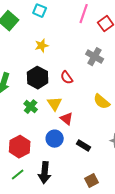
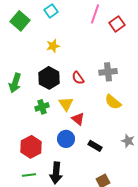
cyan square: (40, 11) -> (51, 11), turned 32
gray cross: (95, 57) -> (108, 72), moved, turned -36
green cross: (31, 107) -> (42, 107), turned 32
green line: (18, 175) -> (29, 175), turned 32

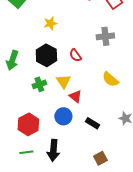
gray cross: (108, 72) -> (105, 36), moved

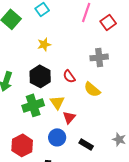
yellow semicircle: (110, 79) -> (92, 89), moved
green cross: (39, 84) -> (33, 105), size x1.5
red triangle: (75, 96) -> (69, 117), turned 32

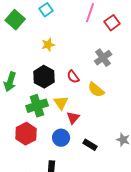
gray cross: (99, 57) -> (103, 58), turned -30
red hexagon: (22, 145) -> (26, 134), moved

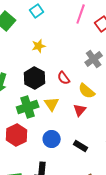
red triangle: (73, 118) -> (80, 110), moved

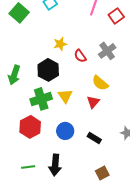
yellow star: (39, 46) -> (60, 44), moved
red semicircle: (64, 78) -> (80, 56), moved

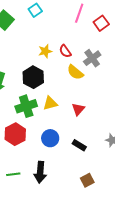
red semicircle: (80, 56) -> (65, 51), moved
yellow semicircle: (100, 83) -> (75, 72), moved
yellow triangle: (65, 96) -> (50, 103), turned 49

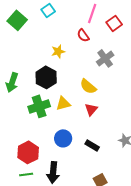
red semicircle: (65, 51) -> (83, 35), moved
yellow semicircle: (75, 72) -> (88, 86), moved
red hexagon: (15, 134) -> (28, 152), moved

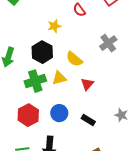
gray cross: (105, 58) -> (108, 43), moved
yellow semicircle: (88, 86) -> (74, 59), moved
red hexagon: (28, 152) -> (28, 115), moved

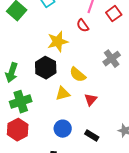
yellow star: (54, 26) -> (58, 42), size x1.5
green cross: (35, 81) -> (21, 102), moved
red hexagon: (28, 115) -> (18, 130), moved

